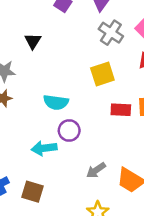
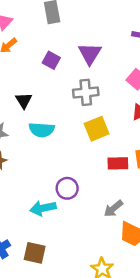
gray cross: (111, 33) -> (86, 92), moved, turned -35
cyan semicircle: (56, 102) -> (42, 130), moved
gray arrow: (96, 170) -> (113, 209), moved

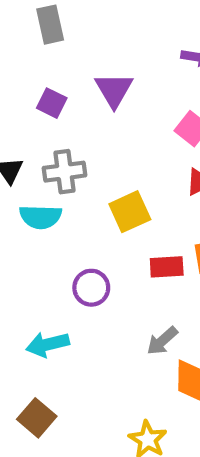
gray cross: (86, 92) -> (64, 172), moved
purple circle: (67, 188) -> (91, 288), moved
brown square: (35, 253) -> (37, 418), turned 30

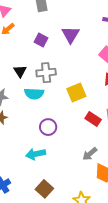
red rectangle: (167, 267) -> (93, 119), turned 35
purple circle: (91, 288) -> (48, 127), moved
brown square: (37, 418) -> (44, 189), moved

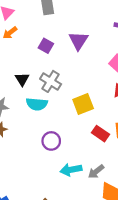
gray cross: (46, 73) -> (51, 81), turned 36
cyan arrow: (36, 154) -> (71, 170), moved

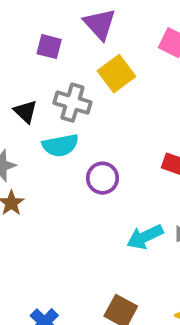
yellow square: (83, 104) -> (116, 74), moved
purple circle: (51, 141) -> (103, 178), moved

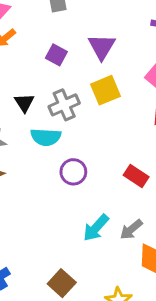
gray cross: (72, 103) -> (64, 105), turned 36
cyan arrow: (145, 237) -> (96, 228), turned -36

